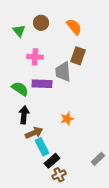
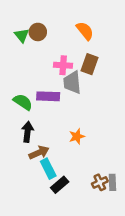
brown circle: (41, 23) -> (38, 32), moved
pink cross: (35, 57) -> (63, 65), moved
gray rectangle: (98, 159) -> (112, 182), turned -48
brown cross: (59, 175) -> (100, 182), moved

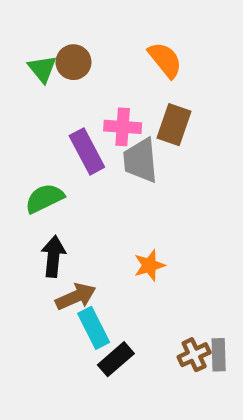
purple rectangle: (48, 96) -> (87, 151), moved, turned 60
green semicircle: (23, 102) -> (44, 198), turned -60

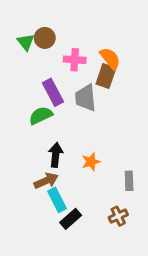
orange semicircle: (165, 60) -> (110, 58), moved
pink cross: (123, 127) -> (75, 60), moved
green semicircle: (44, 198) -> (41, 115), moved
black arrow: (53, 256) -> (56, 155), moved
gray rectangle: (219, 355) -> (129, 181), moved

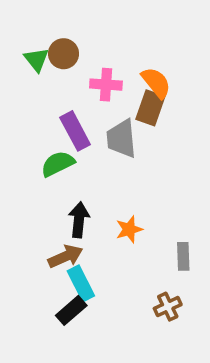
black rectangle: (71, 219) -> (71, 310), moved

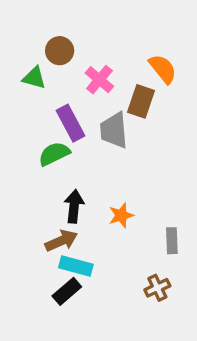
green triangle: (36, 60) -> (34, 78), moved, turned -35
orange semicircle: (156, 83) -> (163, 69), moved
pink cross: (106, 85) -> (99, 80), turned 36
cyan rectangle: (81, 283) -> (76, 266), turned -48

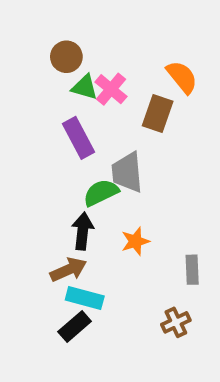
green triangle: (34, 78) -> (85, 87), moved
gray trapezoid: (114, 130) -> (127, 172), moved
green semicircle: (54, 154) -> (101, 193), moved

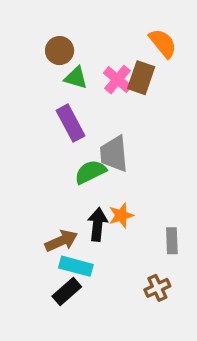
orange semicircle: (182, 77) -> (163, 43), moved
pink cross: (111, 89) -> (118, 80), moved
brown rectangle: (158, 114) -> (141, 78), moved
black arrow: (83, 231) -> (98, 224), moved

